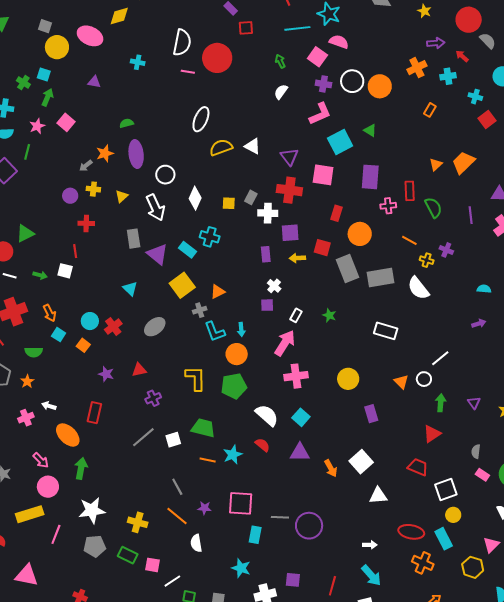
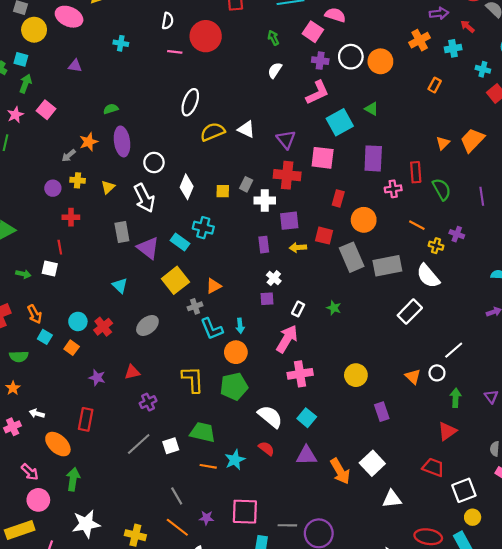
white semicircle: (182, 43) -> (168, 21), size x0.6
white rectangle: (386, 331) -> (410, 312), moved, turned -60
orange arrow: (331, 468) -> (340, 471), size x1.4

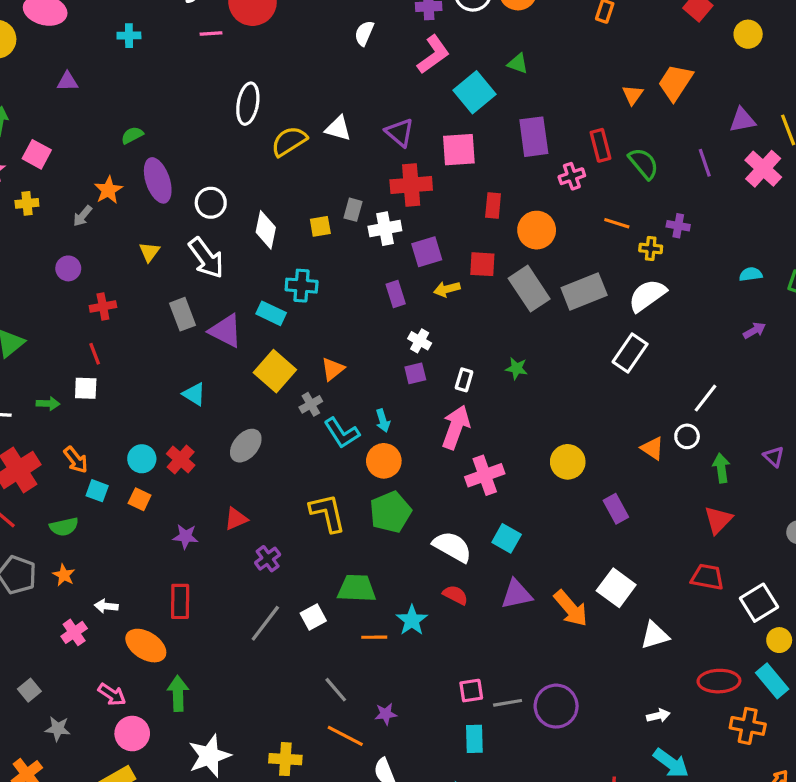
yellow cross: (78, 180) -> (27, 203), moved
white semicircle: (428, 276) -> (647, 295), turned 105
pink square: (245, 512) -> (471, 691), moved, size x0.6

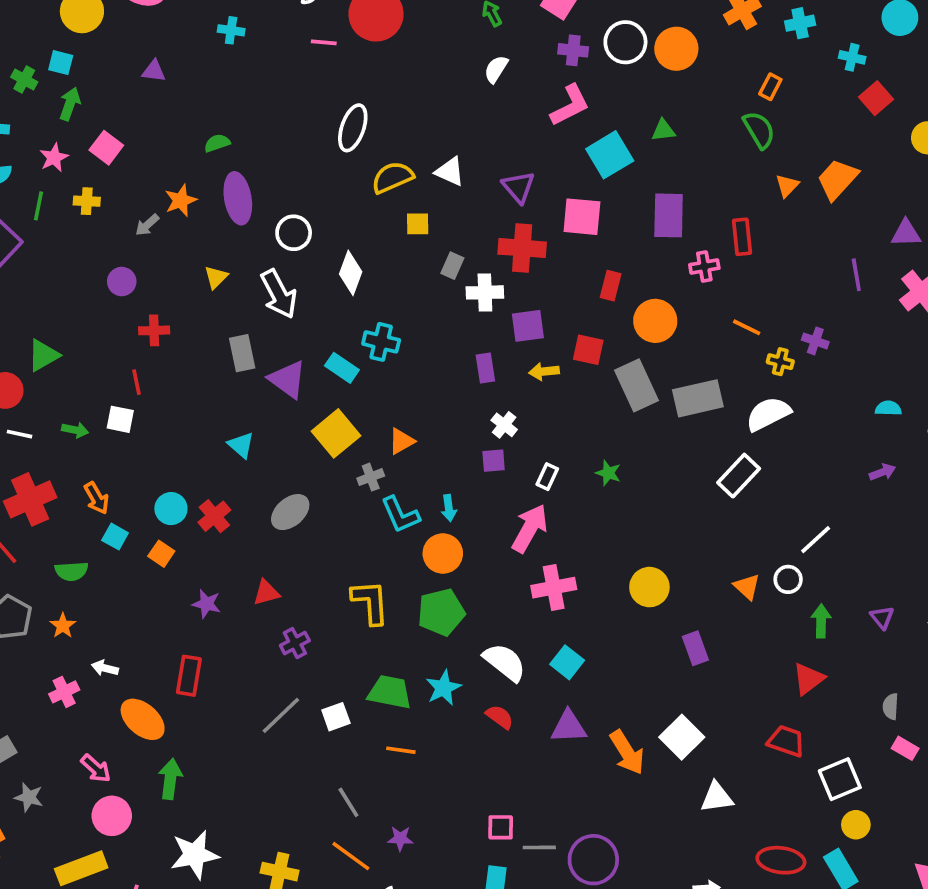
green triangle: (518, 64) -> (663, 130), turned -35
green semicircle: (644, 163) -> (759, 130), moved
yellow square: (320, 226) -> (418, 224), moved
cyan star: (412, 620) -> (443, 688), moved

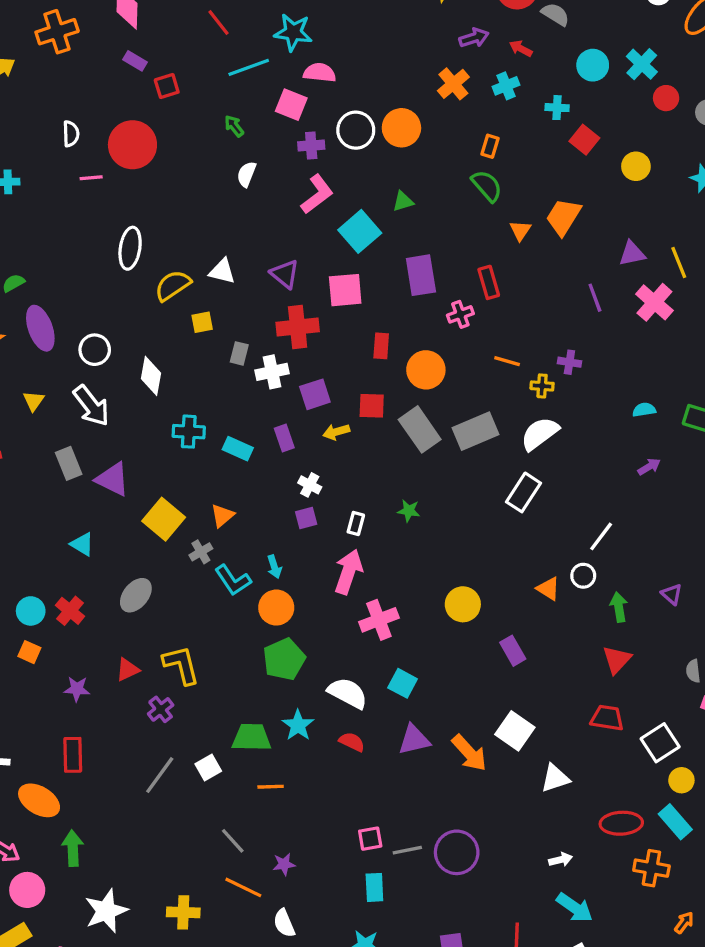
cyan rectangle: (342, 368) -> (238, 449), moved
yellow L-shape: (370, 602) -> (181, 665), moved

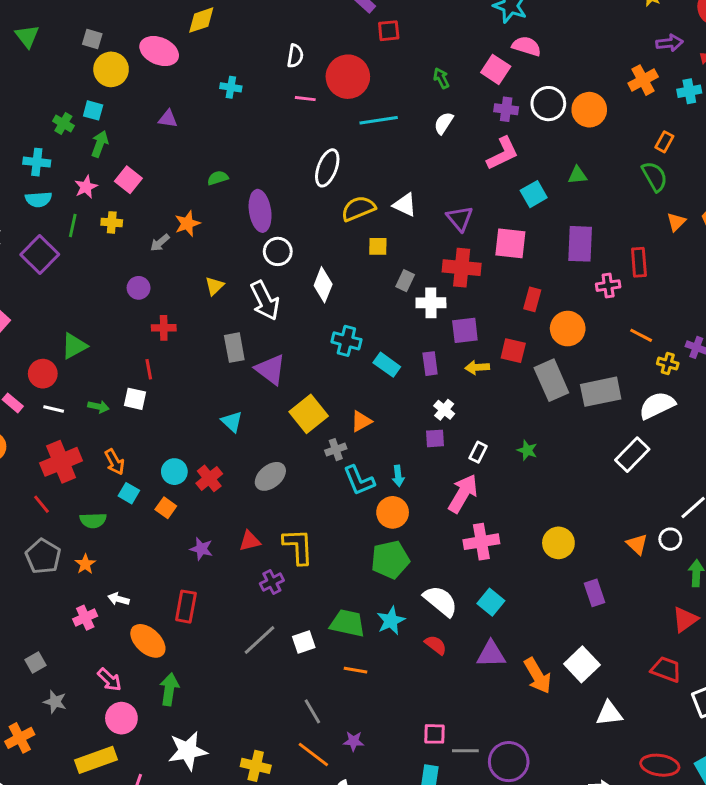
cyan line: (249, 67) -> (379, 120), moved
cyan square: (360, 231) -> (534, 194), size x0.7
purple ellipse: (40, 328) -> (260, 211), moved

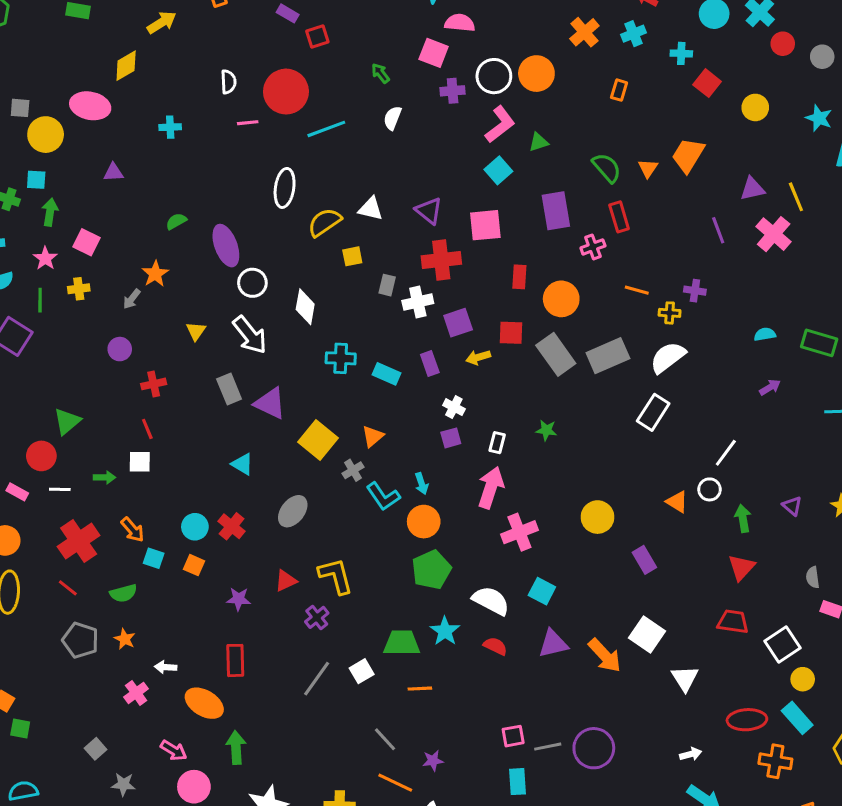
pink L-shape: (503, 153) -> (500, 124), moved
green semicircle: (655, 176) -> (607, 168), moved
white triangle: (609, 713) -> (685, 678), turned -44

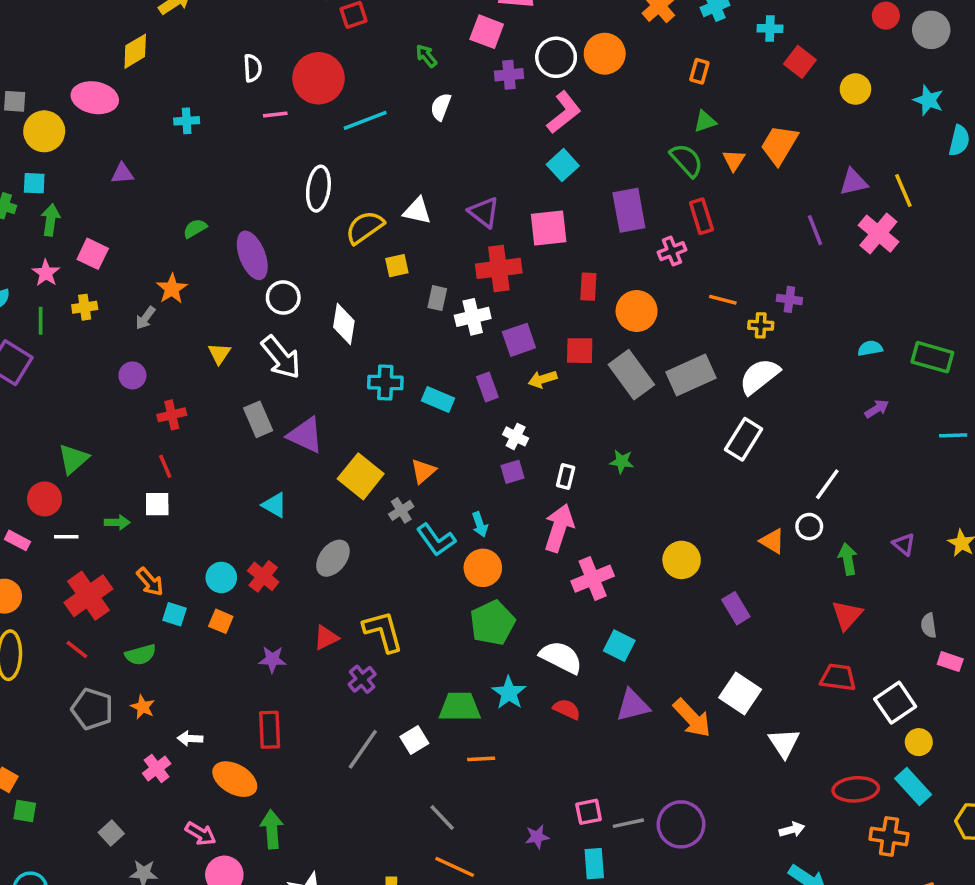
gray circle: (822, 57) -> (931, 30), size x1.4
green triangle: (538, 142) -> (705, 121), moved
purple star: (433, 761) -> (537, 837), moved

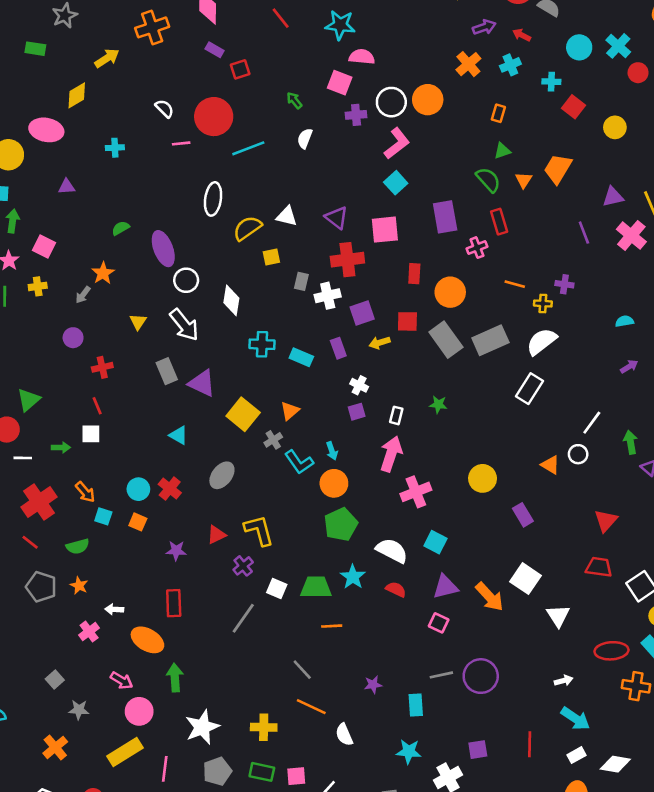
white semicircle: (253, 68) -> (164, 109), turned -42
green arrow: (848, 559) -> (630, 442), moved
white square: (414, 740) -> (277, 589), moved, turned -36
pink square: (589, 812) -> (439, 623), moved, turned 36

